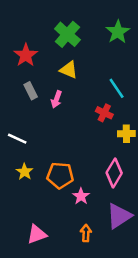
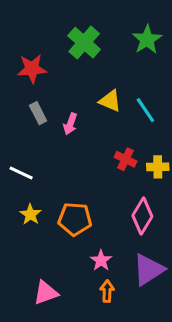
red star: (26, 55) -> (32, 69), turned 30
yellow triangle: (69, 70) -> (110, 101), moved
red cross: (104, 113) -> (126, 159), moved
pink star: (81, 196) -> (101, 260), moved

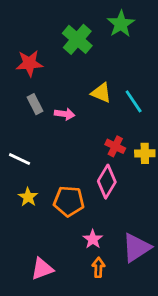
green star: (147, 40) -> (121, 24), moved
pink arrow: (70, 124) -> (65, 114), turned -102
pink diamond: (142, 216) -> (107, 182), moved

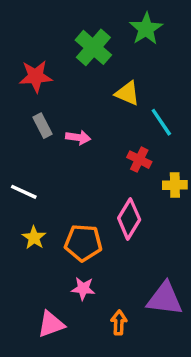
yellow triangle: (101, 93) -> (127, 93), moved
red cross: (115, 146) -> (139, 160), moved
pink star: (93, 239) -> (83, 289), moved, turned -30
purple triangle: (136, 248) -> (165, 299), turned 40

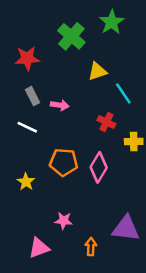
yellow triangle: (127, 93) -> (97, 71), turned -42
white line: (24, 192) -> (27, 127), moved
orange pentagon: (83, 243) -> (64, 162), moved

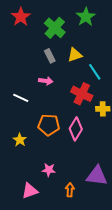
red star: (27, 58) -> (21, 17), moved, turned -30
gray rectangle: (32, 96) -> (50, 56), moved
red cross: (106, 122) -> (82, 94), size x1.5

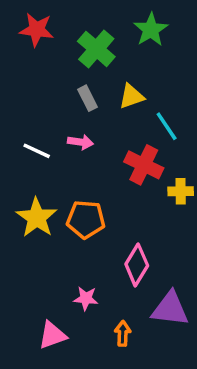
red star: (21, 17) -> (37, 30), turned -30
white line: (21, 98) -> (37, 151), moved
pink diamond: (76, 129) -> (137, 265), moved
yellow star: (20, 140) -> (37, 218), moved, size x1.6

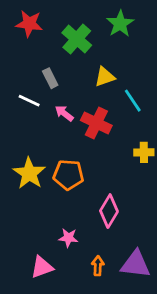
gray rectangle: (88, 98) -> (50, 78), moved
pink arrow: (81, 142) -> (64, 113), turned -150
white line: (37, 151) -> (29, 101), moved
red cross: (144, 165) -> (96, 123), moved
purple triangle: (170, 309) -> (136, 264), moved

